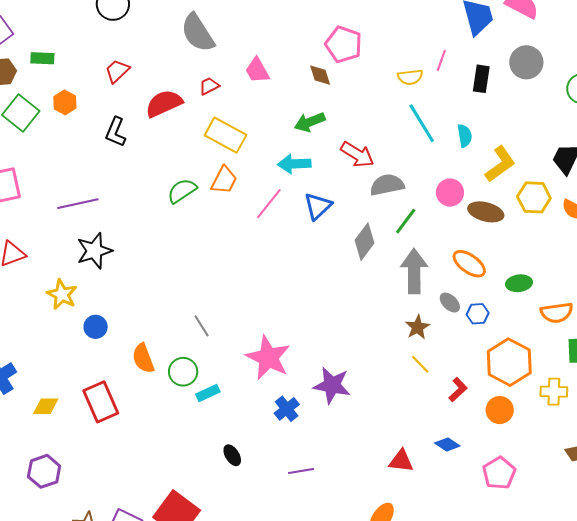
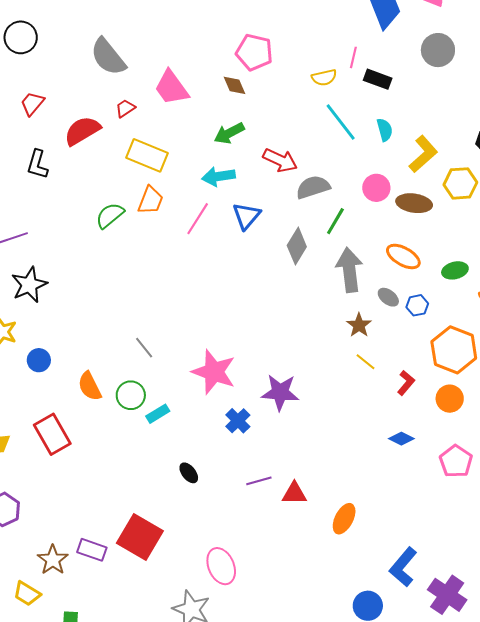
pink trapezoid: (257, 70) -> (171, 88), size x1.4
black rectangle: (481, 79) -> (378, 79), moved, turned -72
red triangle: (401, 461) -> (294, 493), moved

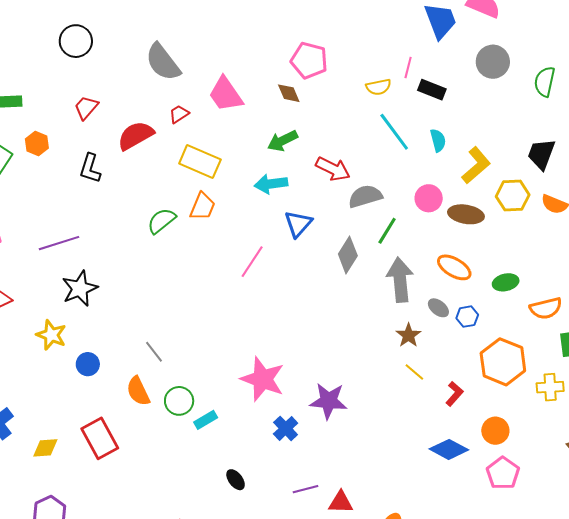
pink line: (198, 219) -> (252, 262), moved
gray line: (144, 348) -> (154, 352), moved
orange circle: (450, 399) -> (495, 431), moved
blue diamond: (401, 439) -> (449, 449), size x1.5

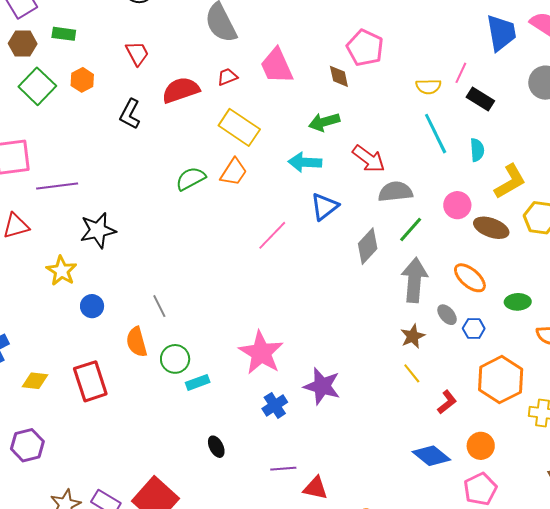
red trapezoid: (86, 107) -> (137, 53), turned 100
purple line: (59, 243) -> (57, 186), moved

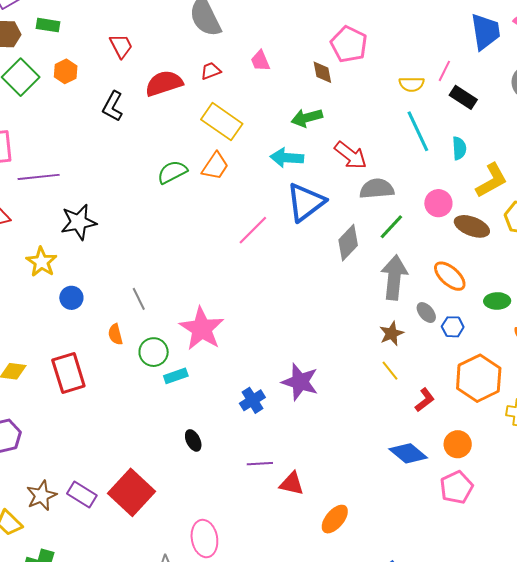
pink trapezoid: (277, 66) -> (260, 61), size x0.6
blue triangle: (324, 207) -> (306, 202), size x1.4
orange semicircle: (137, 342) -> (115, 334), size x0.7
pink star: (261, 353) -> (202, 329), moved

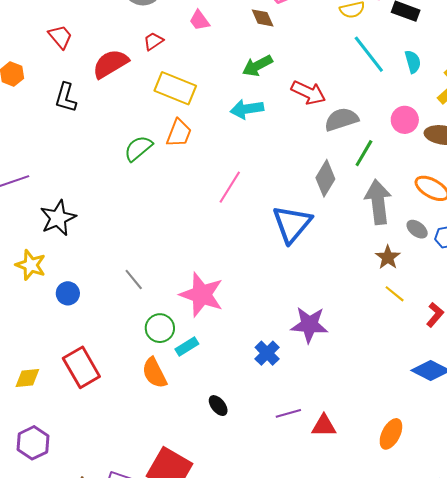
blue triangle: (306, 202) -> (292, 224), moved
orange semicircle: (115, 334) -> (154, 373), moved, size x1.5
orange ellipse: (335, 519) -> (391, 434), moved

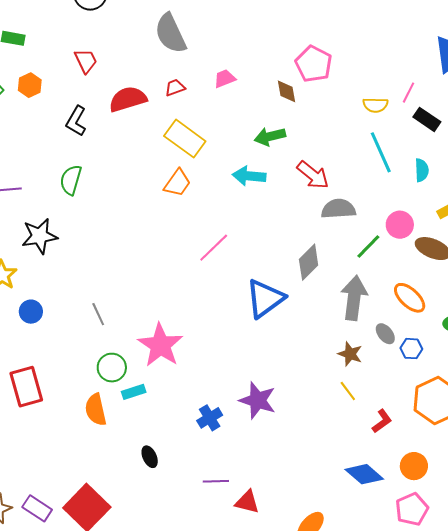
pink trapezoid: (199, 20) -> (225, 79), turned 90
green semicircle: (138, 148) -> (71, 180), moved, turned -48
green line: (364, 153) -> (368, 246), moved
brown star: (388, 257) -> (350, 354), turned -30

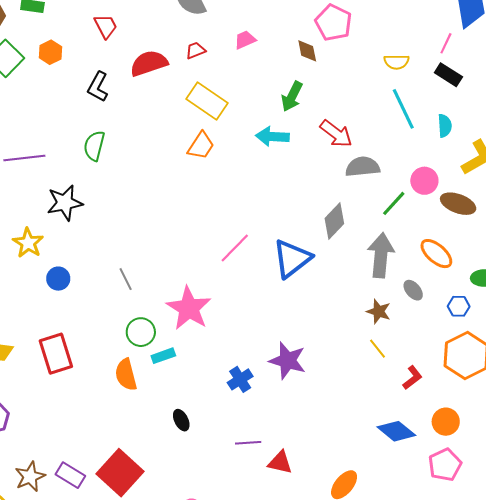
pink line: (408, 93) -> (446, 43), moved
green arrow: (270, 136) -> (292, 96), turned -48
pink line: (214, 248) -> (235, 248), moved
blue hexagon: (411, 349) -> (459, 306), moved

